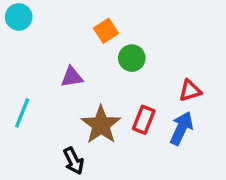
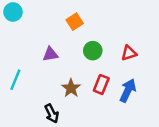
green circle: (132, 58) -> (93, 51), moved
red triangle: (190, 91) -> (129, 53), moved
brown star: (101, 125) -> (71, 88), size x0.7

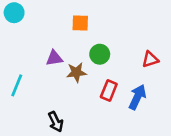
orange square: (75, 22) -> (80, 23), turned 35
red triangle: (129, 53) -> (150, 59), moved
brown star: (71, 88) -> (76, 72), moved, turned 30

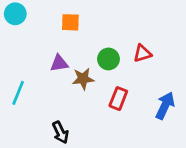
orange square: (80, 23) -> (70, 22), moved
red triangle: (150, 59) -> (142, 53), moved
blue arrow: (137, 97) -> (165, 106), moved

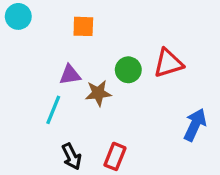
red triangle: (142, 53) -> (168, 63), size x1.4
cyan line: (18, 93) -> (53, 110), moved
red rectangle: (118, 99) -> (115, 156), moved

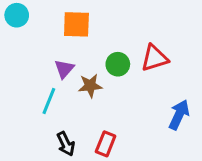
orange square: (83, 26) -> (76, 24), size x1.4
purple triangle: (70, 75) -> (64, 69), turned -40

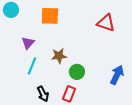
red triangle: (155, 58) -> (106, 23), moved, turned 36
green circle: (118, 64) -> (77, 72), moved
purple triangle: (64, 69) -> (28, 43), moved

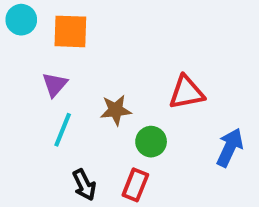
orange square: (50, 16) -> (70, 31), moved
red triangle: (106, 23) -> (186, 92), moved, turned -30

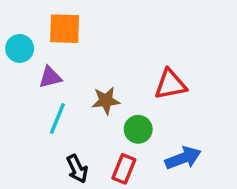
cyan circle: (21, 20) -> (20, 48), moved
purple triangle: (55, 85) -> (50, 77), turned 35
blue arrow: (230, 147) -> (183, 158), moved, turned 44

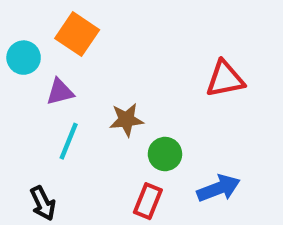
orange square: (65, 29) -> (77, 34), turned 32
red triangle: (171, 84) -> (225, 79), moved
black arrow: (77, 169) -> (43, 203), moved

